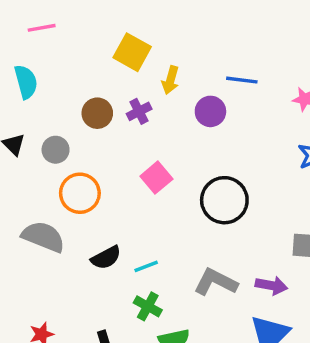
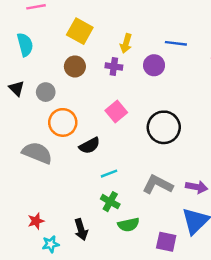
yellow square: (132, 52) -> (80, 31), moved
purple cross: (139, 111) -> (114, 66), moved, turned 35
black semicircle: (106, 258) -> (90, 146), moved

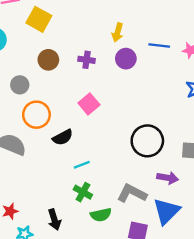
yellow square: (80, 31) -> (39, 19), moved
yellow arrow: (126, 43) -> (118, 32), moved
blue line: (176, 43) -> (159, 46), moved
black circle: (164, 127) -> (147, 141), moved
gray L-shape: (158, 185) -> (132, 193), moved

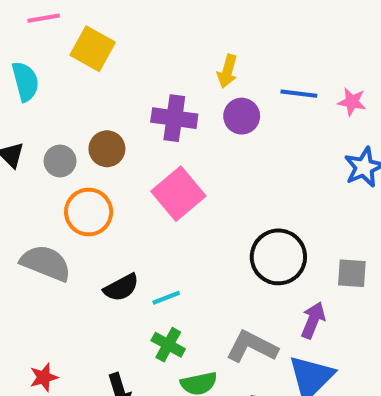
brown circle: (48, 60) -> (107, 149), moved
purple cross: (87, 60) -> (174, 118), size x1.5
pink square: (89, 104) -> (178, 194), size x1.4
black semicircle: (63, 137) -> (121, 288), moved
purple arrow: (168, 178) -> (313, 320), turned -78

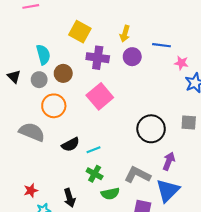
yellow square: (93, 49) -> (80, 32), moved
cyan semicircle: (25, 81) -> (43, 55), moved
pink star: (352, 102) -> (181, 63), moved
gray square: (352, 273) -> (189, 123), moved

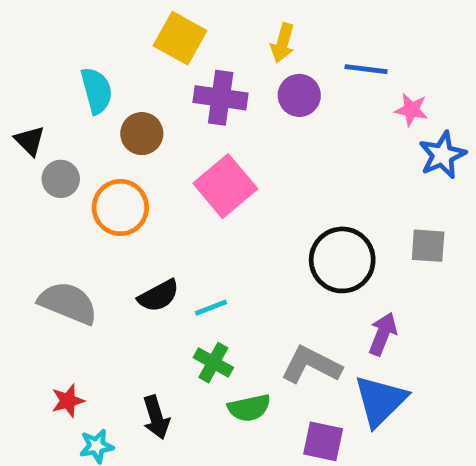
gray circle: (39, 80) -> (61, 179), moved
gray semicircle: (32, 132) -> (68, 303), moved

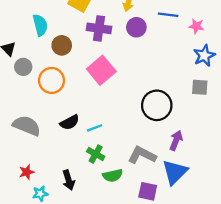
pink star: (411, 110) -> (196, 26), moved
gray square: (428, 246) -> (200, 87), moved

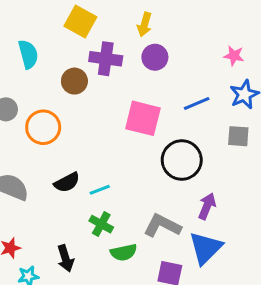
blue line: (168, 15) -> (197, 103), moved, turned -30
brown circle: (62, 45) -> (74, 81), moved
pink square: (101, 70) -> (143, 118), moved, turned -36

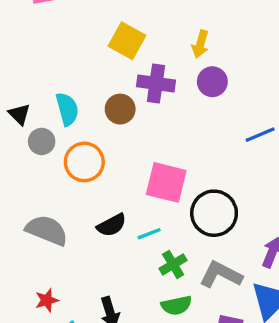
cyan semicircle: (28, 54) -> (67, 109), moved
pink square: (143, 118) -> (166, 182), moved
black circle: (182, 160) -> (214, 213), moved
green cross: (101, 224) -> (173, 264), moved, turned 30

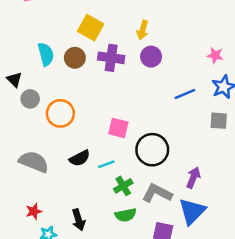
cyan semicircle: (67, 109) -> (46, 54), moved
brown circle: (120, 109) -> (75, 58), moved
pink square: (166, 182) -> (118, 128), size x0.7

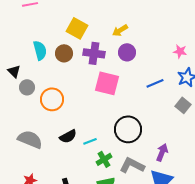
yellow arrow: (143, 30) -> (120, 30), turned 42
gray square: (219, 121) -> (183, 105), turned 35
pink square: (118, 128) -> (107, 83), moved, size x1.4

